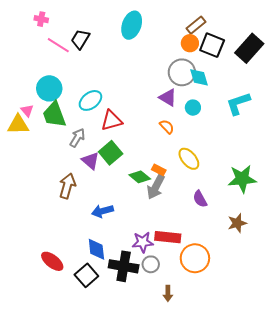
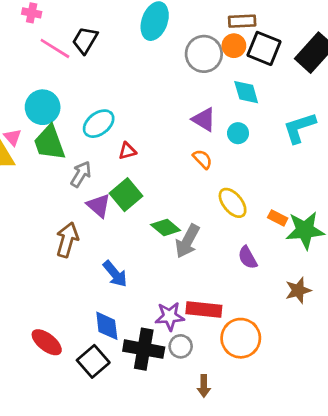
brown rectangle: (196, 25) -> (242, 21), turned 36
gray circle: (182, 72) -> (204, 54), moved
red triangle: (112, 121) -> (127, 151), size x0.6
orange rectangle: (159, 170) -> (278, 218), moved
blue arrow: (102, 211) -> (115, 274), turned -115

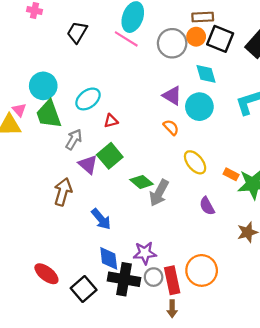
pink line: (55, 48) -> (126, 39), moved
cyan circle: (238, 133) -> (199, 107), size x1.6
red rectangle: (204, 309) -> (172, 280), moved, turned 72
blue diamond: (107, 326) -> (109, 258), moved

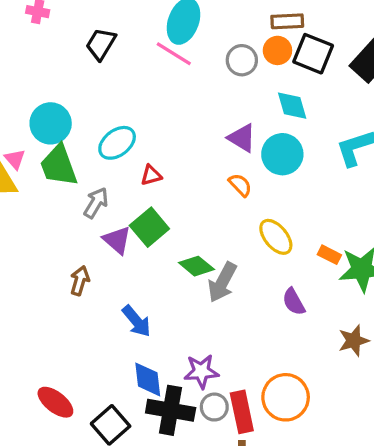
gray circle: (172, 43) -> (242, 60), size x0.7
brown arrow: (63, 192) -> (80, 281), size x0.7

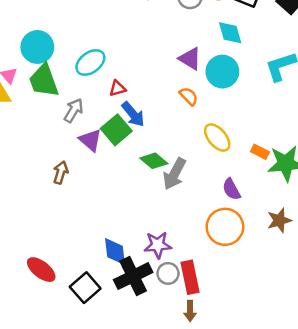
blue arrow: (136, 321) -> (133, 114), moved
orange circle: (286, 397) -> (225, 227), moved
black cross: (171, 410) -> (133, 276), turned -36

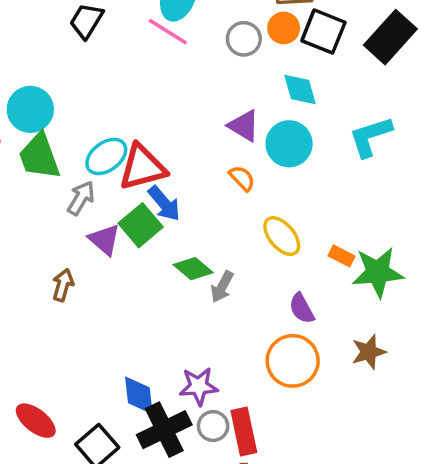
cyan ellipse: (90, 62) -> (106, 156), moved
red triangle: (118, 88) -> (142, 167), size x2.0
gray arrow: (174, 174) -> (222, 287), size x0.7

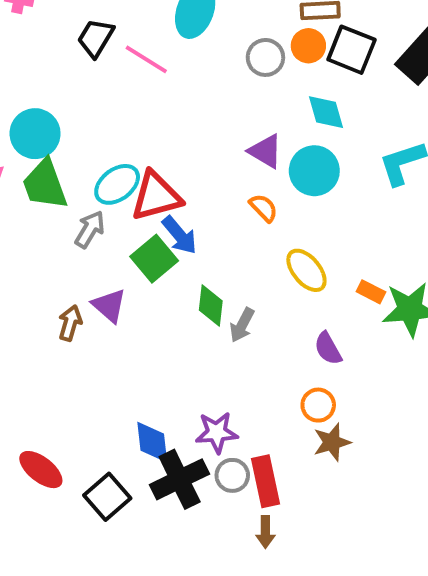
pink line: (168, 32) -> (146, 59), moved
purple triangle: (104, 240) -> (109, 305), moved
green diamond: (193, 269) -> (211, 305), turned 57
brown star: (369, 352) -> (332, 442), moved
orange circle: (293, 361) -> (318, 405), size x0.6

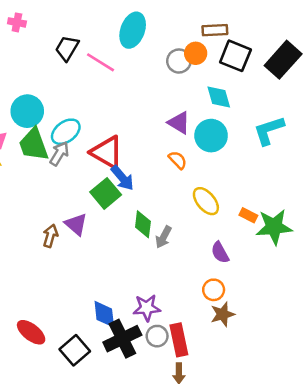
orange circle: (308, 46) -> (196, 53), moved
cyan ellipse: (117, 184) -> (66, 132), moved
red triangle: (156, 196) -> (107, 152), turned 45
gray arrow: (90, 229) -> (59, 154), moved

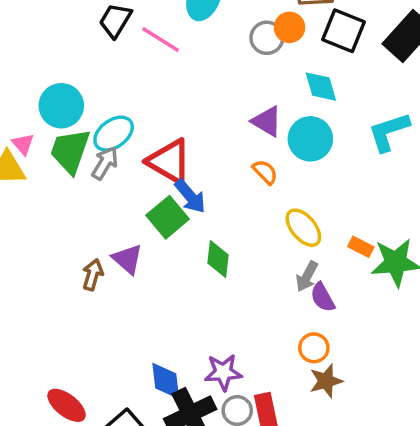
green trapezoid: (34, 145) -> (70, 151), turned 39
gray arrow: (163, 237) -> (307, 276), moved

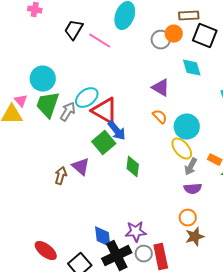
cyan ellipse: (114, 134) -> (87, 98), moved
cyan circle: (310, 139) -> (187, 127), moved
gray arrow: (307, 276) -> (191, 167), moved
purple semicircle: (323, 297) -> (193, 189), turned -66

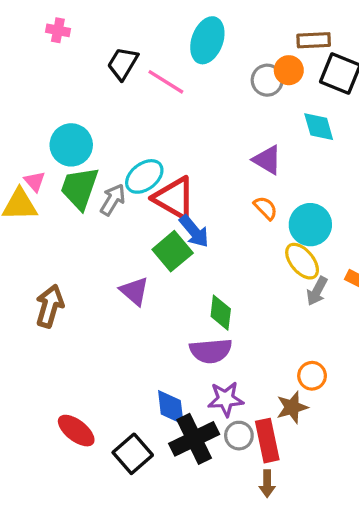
green diamond: (133, 167) -> (221, 313), moved
brown arrow: (61, 176) -> (50, 306), moved, size x1.4
purple semicircle: (193, 189) -> (211, 351), moved, size x1.4
brown star: (195, 237) -> (292, 407), moved

